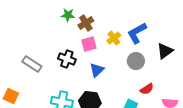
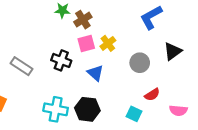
blue L-shape: (137, 33) -> (151, 17), moved
yellow cross: (114, 38) -> (108, 43), moved
blue triangle: (97, 70) -> (95, 73), turned -35

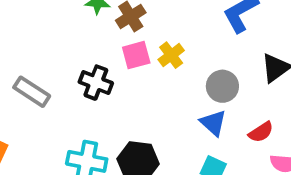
blue triangle: (95, 73) -> (213, 123), moved
red semicircle: (152, 95) -> (261, 132), moved

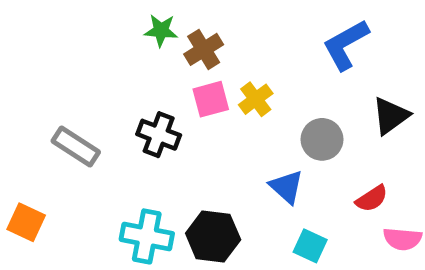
blue triangle: (213, 123) -> (286, 187), moved

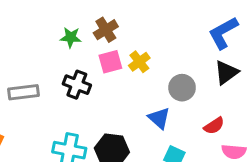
green star: (161, 30) -> (71, 37), moved
blue L-shape: (346, 45) -> (223, 33), moved
gray rectangle: (76, 147) -> (23, 92), turned -40

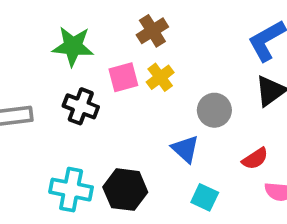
brown cross: (106, 30) -> (152, 31), moved
green star: (71, 37) -> (73, 46), size x1.5

